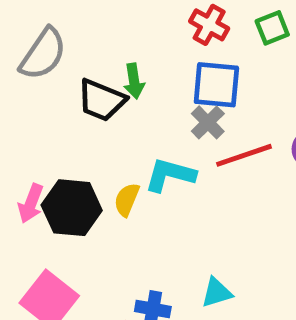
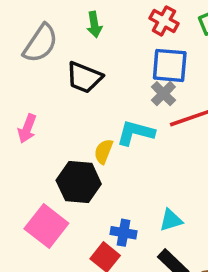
green arrow: (134, 81) -> (94, 25), moved
pink arrow: (31, 203) -> (27, 129), moved
black hexagon: (72, 208) -> (79, 182), moved

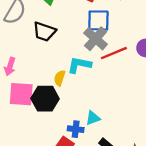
gray cross: (163, 94) -> (96, 39), size x1.5
cyan triangle: (171, 220) -> (93, 118), moved
pink square: (46, 226) -> (21, 94), moved, turned -30

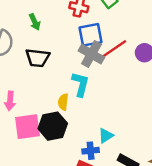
red line: (114, 53) -> (114, 49), moved
cyan L-shape: (79, 65) -> (80, 84), turned 105

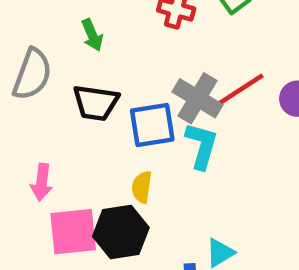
blue square: (90, 35) -> (152, 125), moved
cyan L-shape: (80, 84) -> (202, 146), moved

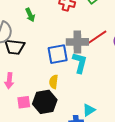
gray cross: (197, 98) -> (77, 42), turned -30
black trapezoid: (96, 103) -> (15, 47), moved
pink square: (73, 232) -> (24, 102), size x0.6

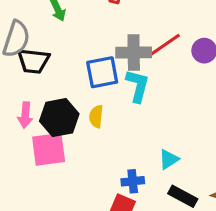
pink square: (24, 102) -> (49, 149), size x1.6
black hexagon: (45, 102) -> (59, 118), moved
cyan triangle: (89, 110) -> (169, 159), moved

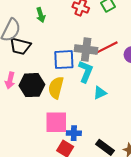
yellow semicircle: (96, 116) -> (56, 88), size x1.5
pink square: (49, 149) -> (56, 122), moved
cyan triangle: (169, 159) -> (100, 93), moved

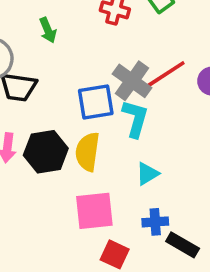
gray cross: (86, 49) -> (132, 81), turned 35
cyan triangle: (100, 93) -> (147, 174), moved
blue cross: (74, 133) -> (155, 222), moved

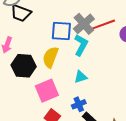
black hexagon: (46, 152) -> (24, 66), moved
pink square: (94, 211) -> (47, 91), turned -30
blue cross: (155, 222) -> (79, 104), turned -32

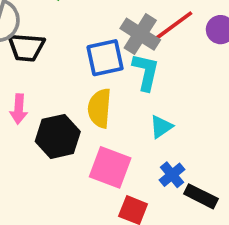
pink square: (47, 91) -> (110, 167), turned -30

